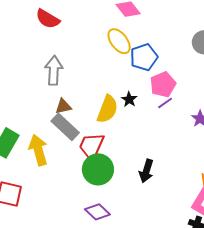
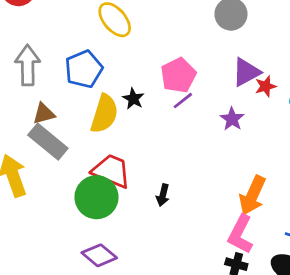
blue pentagon: (144, 57) -> (84, 69), moved
red trapezoid: (91, 146) -> (111, 171), moved, turned 92
black arrow: (146, 171) -> (163, 195), size x0.7

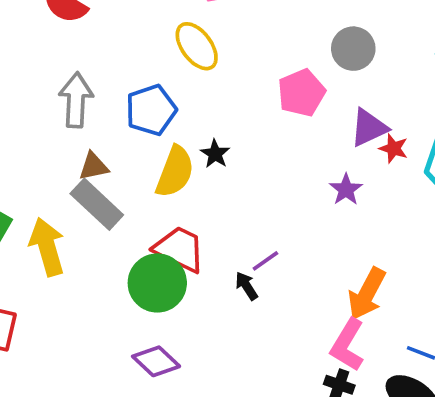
pink pentagon: (178, 75) -> (301, 93), moved
red star: (266, 86) -> (394, 148), turned 30
purple line: (183, 101) -> (265, 261), moved
black arrow: (163, 195) -> (247, 286), turned 130

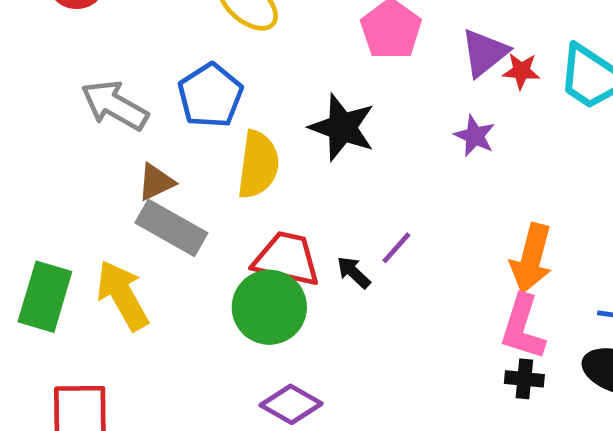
gray arrow: (76, 100) -> (115, 105), turned -50
black star: (215, 154) -> (342, 127), moved, size x1.8
black arrow: (247, 286) -> (354, 272), moved

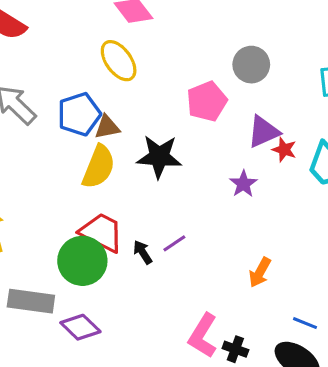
black star: (342, 127) -> (159, 157), turned -30
brown triangle: (156, 182) -> (107, 127), moved
gray rectangle: (171, 228) -> (31, 301), moved, turned -36
orange arrow: (531, 258) -> (260, 272), size x0.7
pink L-shape: (523, 327) -> (203, 336), moved

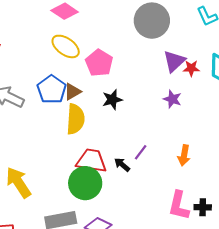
gray circle: (251, 65) -> (152, 21), size x1.4
pink pentagon: (207, 101) -> (99, 63), moved
black star: (159, 157) -> (112, 100), size x0.7
orange arrow: (260, 272) -> (184, 155), moved

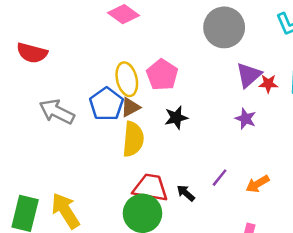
yellow ellipse: (66, 46) -> (127, 79), moved, turned 40
purple line: (141, 152) -> (220, 178), moved
orange arrow: (184, 155) -> (257, 184), turned 48

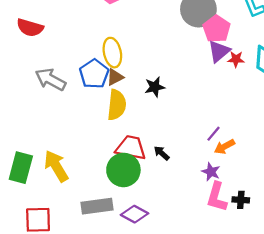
pink pentagon: (162, 75) -> (217, 29), moved
purple star: (246, 119) -> (211, 172), moved
purple line: (220, 178) -> (213, 134), moved

